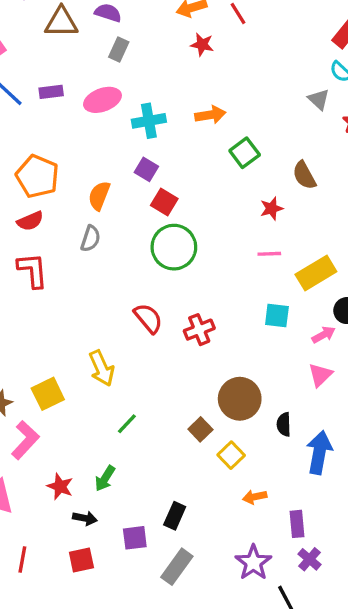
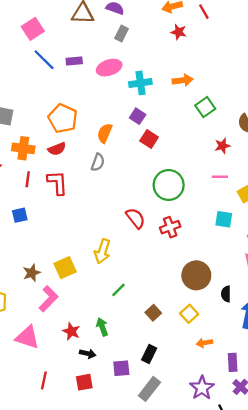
green circle: (174, 247) -> (169, 185), moved
yellow arrow: (102, 368) -> (102, 251), turned 40
brown square: (200, 429) -> (153, 313), moved
green arrow: (105, 478) -> (102, 327), turned 126

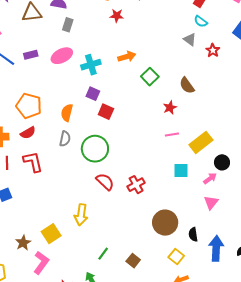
green circle: (169, 185) -> (95, 149), moved
green line: (118, 290) -> (103, 254), moved
yellow square: (189, 314) -> (176, 257), moved

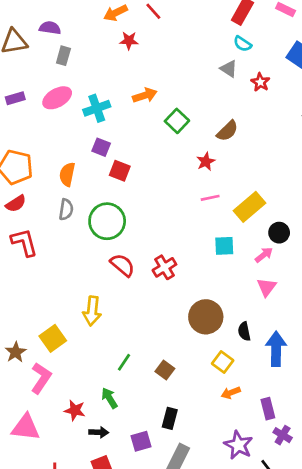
brown semicircle: (187, 85) -> (227, 131), turned -96

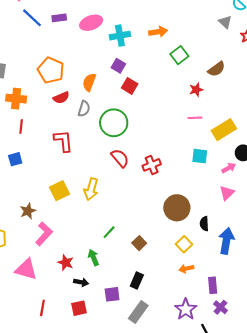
red semicircle: (16, 204) -> (61, 98), moved
red L-shape: (24, 242) -> (63, 141), moved
yellow square: (53, 338) -> (60, 191), moved

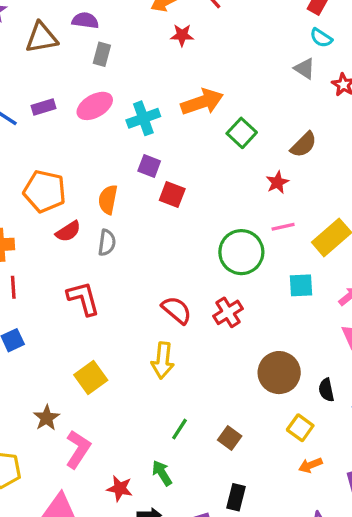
orange arrow: (158, 32) -> (202, 102), size x1.4
green circle: (114, 123) -> (241, 252), moved
yellow arrow: (91, 189) -> (163, 360), moved

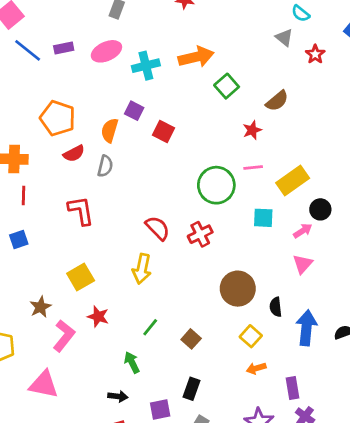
purple square: (149, 166) -> (134, 111), moved
red star: (120, 488) -> (98, 317), moved

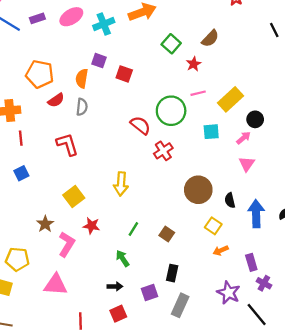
green square: (227, 86) -> (171, 44), moved
red semicircle: (158, 228) -> (140, 125), moved

